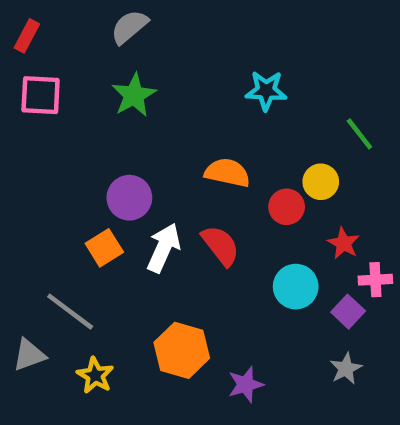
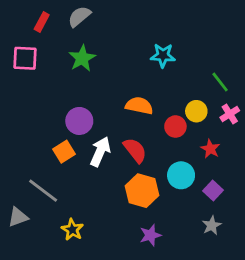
red rectangle: (27, 36) -> (42, 22), moved
pink cross: (375, 280) -> (230, 114), moved, turned -30
orange hexagon: (182, 350) -> (142, 191), moved
yellow star: (95, 375) -> (72, 230), moved

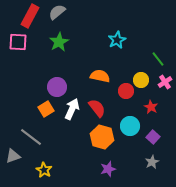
red rectangle: (42, 22) -> (30, 16), size x1.6
cyan star: (163, 55) -> (117, 40), turned -30
yellow star: (72, 230) -> (44, 170), moved

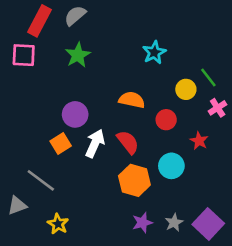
yellow circle: (141, 80) -> (186, 89), moved
purple square: (153, 137) -> (208, 224), moved, size x1.6
gray star: (152, 162) -> (174, 223), moved

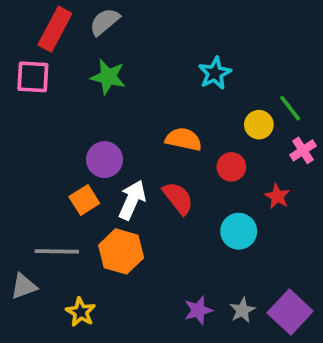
green star: (78, 55) -> (108, 77), turned -30
gray line: (41, 180) -> (57, 251), turned -36
orange hexagon: (134, 180) -> (121, 251), moved

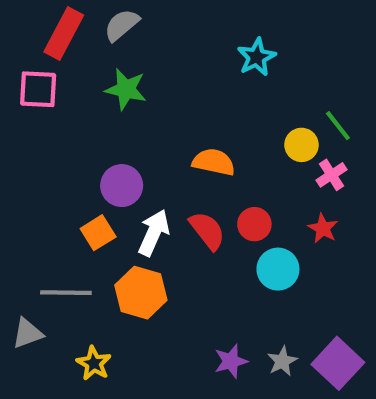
cyan star: (215, 73) -> (257, 57), moved
pink cross: (303, 150) -> (331, 175), moved
red circle: (231, 167) -> (254, 224), moved

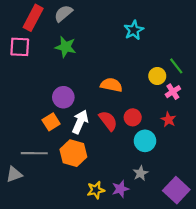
gray star: (282, 361) -> (140, 173), moved
yellow star: (94, 363) -> (96, 190), moved, turned 30

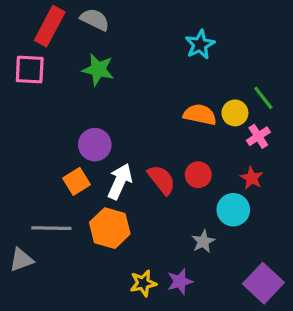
gray semicircle: (63, 13) -> (95, 19), turned 66
orange semicircle: (111, 85) -> (200, 115), moved
cyan circle: (145, 141) -> (233, 210), moved
gray star: (140, 173) -> (203, 241), moved

